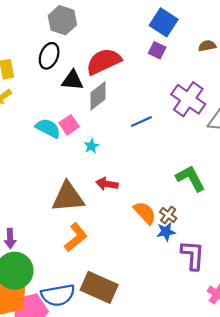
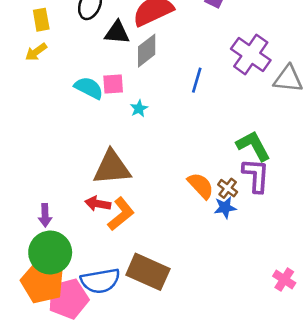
blue line: (141, 121) -> (197, 80), turned -50
pink square: (69, 125) -> (113, 84), turned 30
red arrow: (107, 184) -> (98, 204), moved
purple L-shape: (193, 255) -> (256, 175), moved

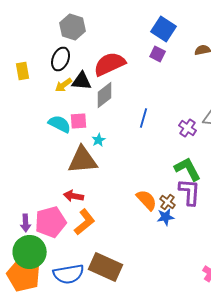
yellow arrow: (36, 52) -> (64, 85), moved
purple cross: (251, 54) -> (188, 128), moved, size x0.6
brown triangle: (112, 168) -> (83, 160), moved
red arrow: (98, 204) -> (74, 196), moved
pink pentagon: (68, 299) -> (51, 222), moved

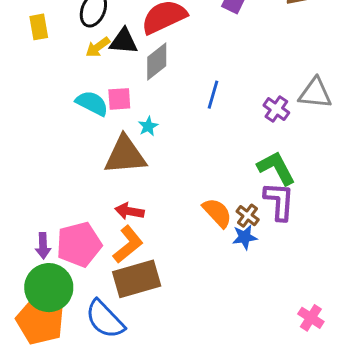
red arrow: (74, 196) -> (129, 211), moved
brown rectangle: (106, 267) -> (137, 279), moved, turned -40
blue semicircle: (69, 274) -> (105, 319), turned 56

